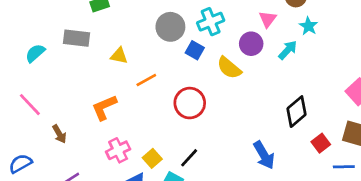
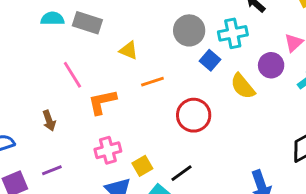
cyan semicircle: (35, 53) -> (52, 19), moved, turned 30
pink line: (30, 105) -> (72, 75), moved

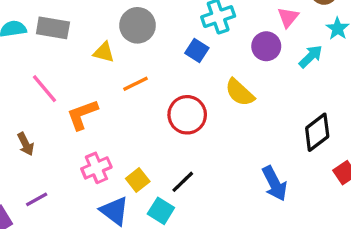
gray circle: (189, 30) -> (138, 25), moved
yellow semicircle: (243, 86) -> (240, 92), moved

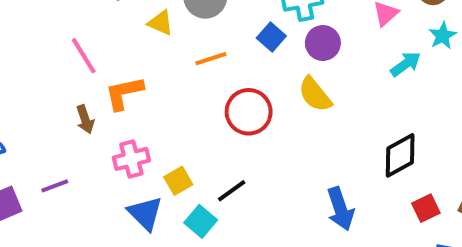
purple circle: (266, 46) -> (323, 43), moved
orange line: (136, 84) -> (211, 59), moved
brown arrow: (26, 144) -> (85, 119), moved

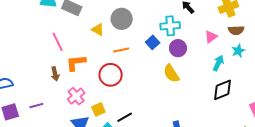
cyan arrow: (406, 64) -> (218, 63), turned -35
red circle: (249, 112) -> (111, 75), moved
black diamond: (400, 155) -> (223, 90), moved
pink cross: (131, 159) -> (76, 96), turned -30

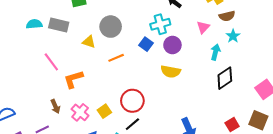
yellow semicircle: (171, 73) -> (171, 72), turned -36
brown arrow: (55, 74) -> (55, 106), moved
red circle: (111, 75) -> (132, 101), moved
yellow square: (98, 109) -> (104, 111), moved

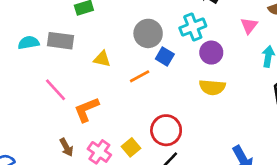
gray circle: (111, 27) -> (148, 33), moved
blue square: (146, 44) -> (165, 57), moved

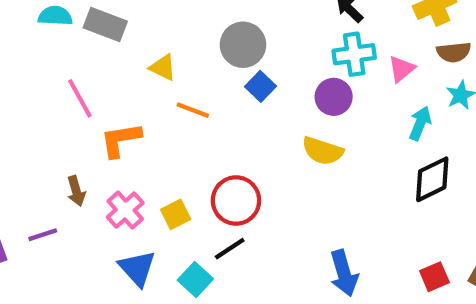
cyan cross: (193, 27) -> (354, 54), moved
orange line: (140, 76) -> (193, 110), moved, turned 36

